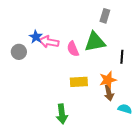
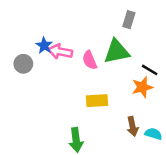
black line: (122, 57) -> (150, 70), turned -64
orange star: (108, 80) -> (142, 87), moved
brown arrow: (109, 93) -> (133, 126), moved

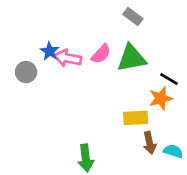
gray rectangle: (129, 20) -> (133, 17), moved, turned -70
pink semicircle: (90, 60) -> (101, 54), moved, turned -114
yellow rectangle: (97, 101) -> (136, 118), moved

